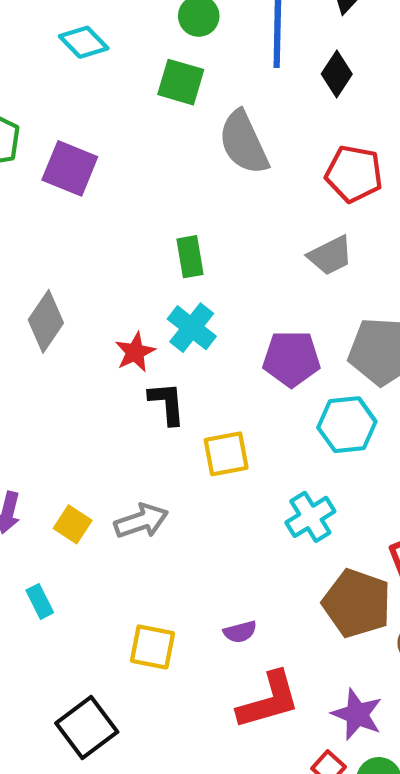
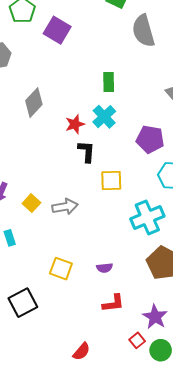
cyan cross: (310, 517) -> (147, 217), size x1.4
red L-shape: (269, 700) -> (113, 303), size x0.7

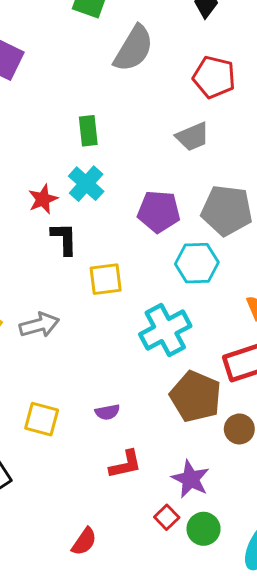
gray semicircle: (143, 31) -> (134, 49), turned -128

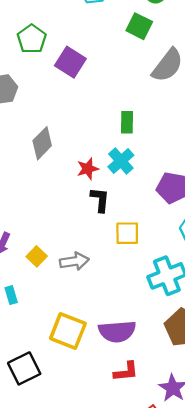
purple semicircle: (107, 412) -> (117, 331), size x2.0
yellow square: (42, 419) -> (68, 331), size x1.4

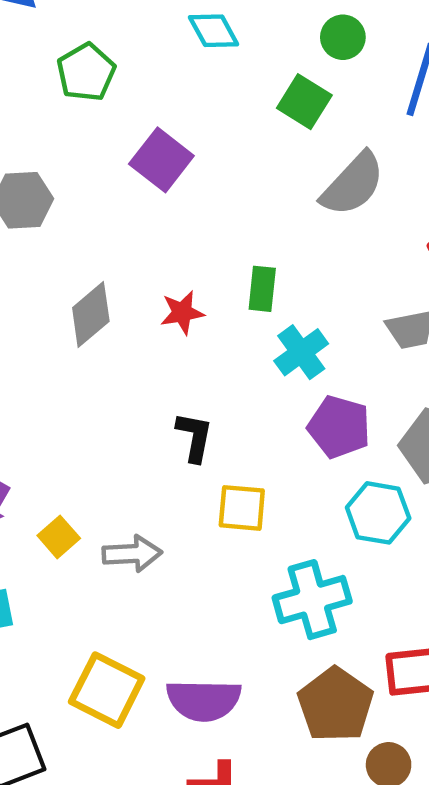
green pentagon: (32, 39) -> (86, 72), moved
cyan cross: (121, 161) -> (301, 352), moved
red star: (88, 169) -> (182, 313), moved

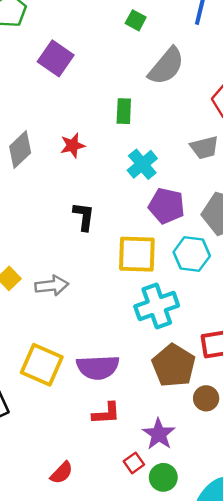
green square: (304, 102) -> (136, 20), size x0.7
green rectangle: (262, 289) -> (124, 111), moved
yellow square: (242, 508) -> (137, 254), moved, size x1.4

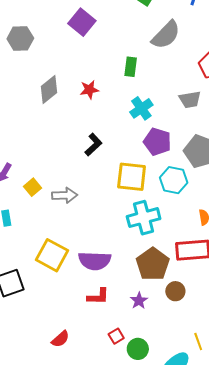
black L-shape: (84, 216) -> (93, 145), turned 35
purple star: (159, 434) -> (139, 301), moved, size x0.7

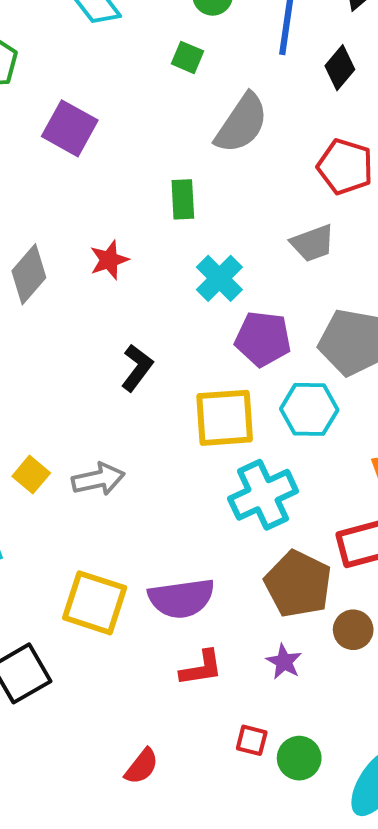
red square: (116, 336) -> (252, 740), turned -35

